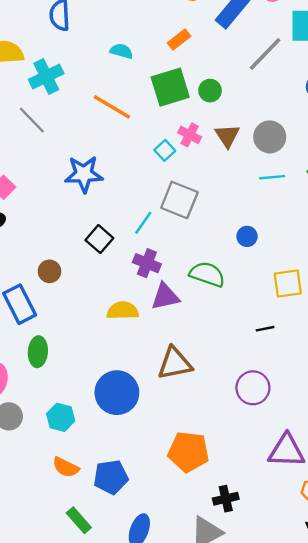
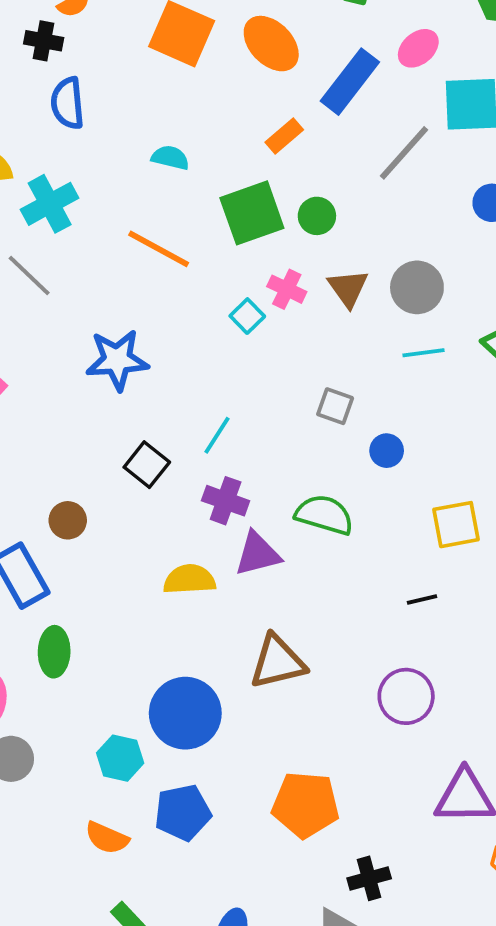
orange rectangle: (179, 40) -> (284, 136), moved
gray square: (179, 200) -> (335, 406), moved, size x0.6
cyan hexagon: (61, 417) -> (120, 758), moved
blue pentagon: (111, 477) -> (183, 813), moved

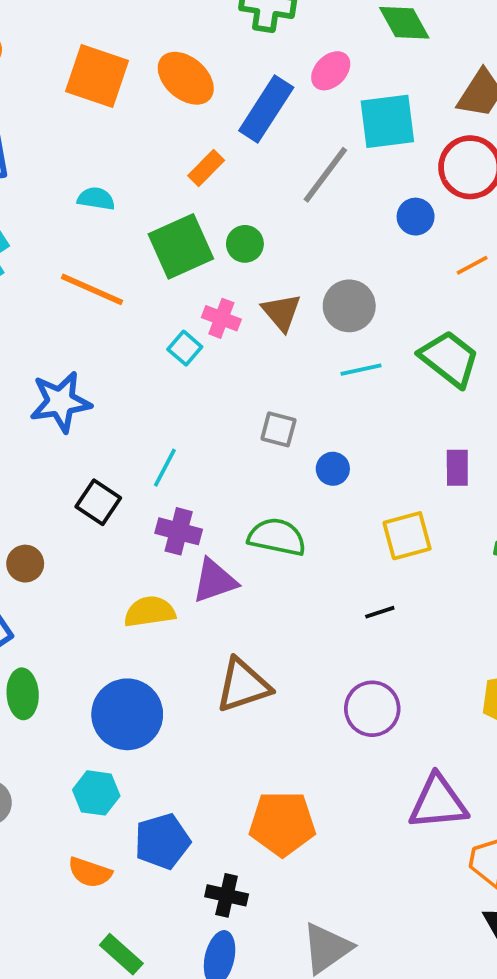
blue circle: (185, 713) -> (127, 714), moved
black cross: (369, 878) -> (227, 895), moved, turned 33

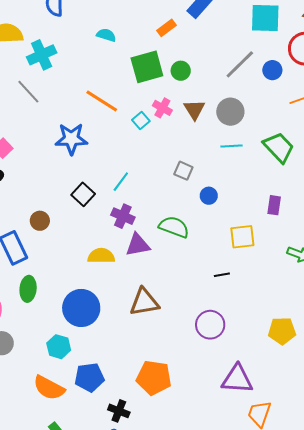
gray line: (325, 175) -> (240, 64), moved
orange line: (92, 289) -> (102, 101), moved
orange semicircle: (90, 872) -> (49, 388), size x1.4

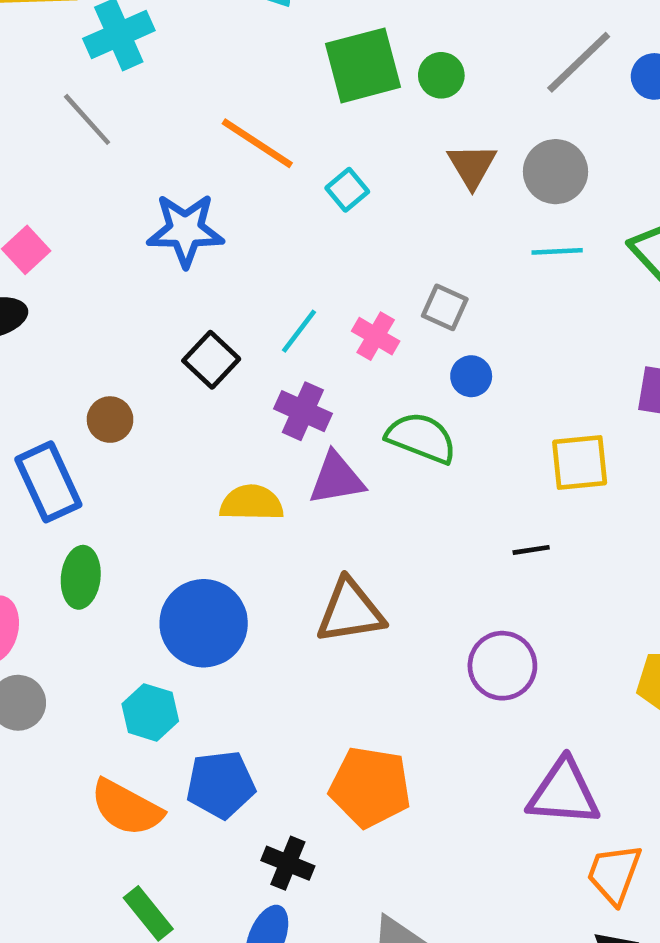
pink cross: (162, 108) -> (376, 336), moved
blue circle: (209, 196) -> (471, 376), moved

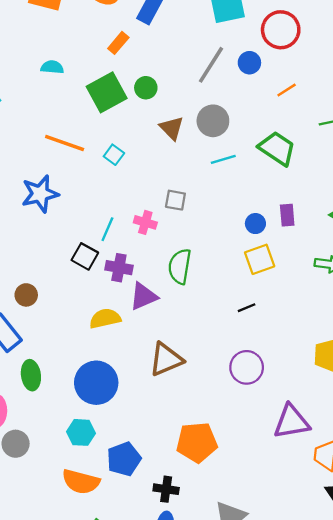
black square: (211, 360) -> (85, 256), moved
blue circle: (471, 376) -> (255, 224), moved
green semicircle: (421, 438) -> (180, 266), turned -88

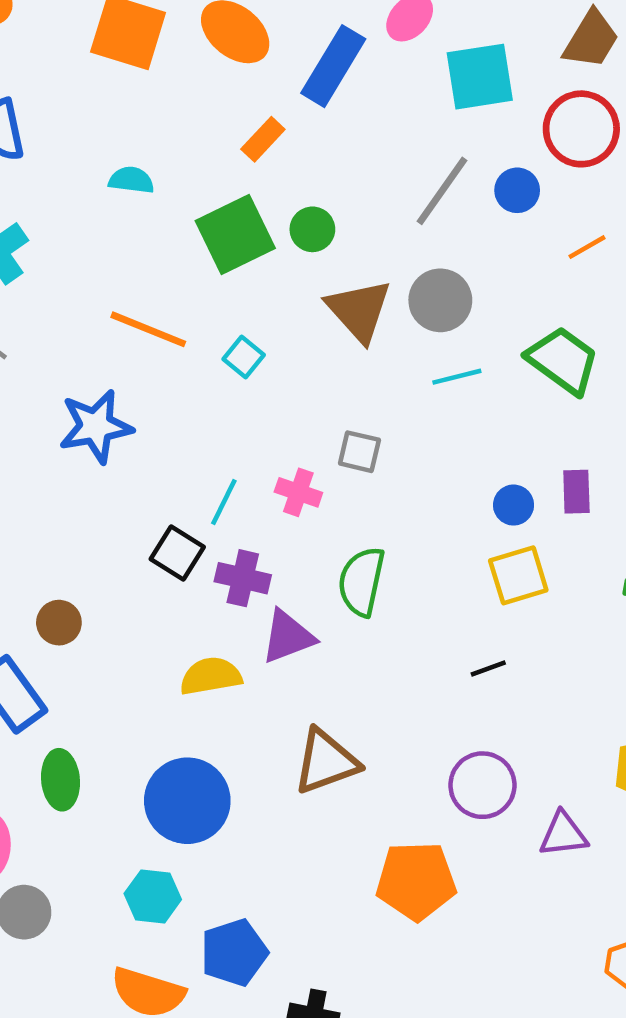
brown triangle: (172, 128) -> (359, 310), size x1.4
purple triangle: (292, 422) -> (563, 834), moved, size x0.7
orange pentagon: (197, 442) -> (416, 881), moved

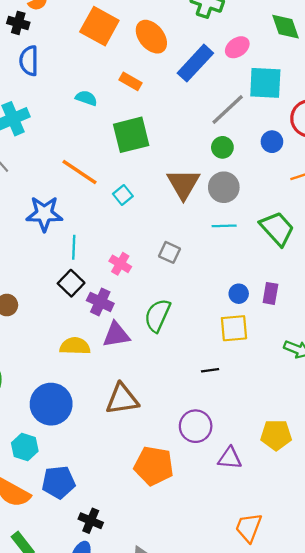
orange rectangle: (263, 139) -> (130, 81), moved, turned 65
gray line: (442, 191) -> (228, 109), moved
green circle: (312, 229) -> (222, 147), moved
pink cross: (298, 492) -> (120, 264), moved
cyan line: (224, 502) -> (74, 247), moved, turned -35

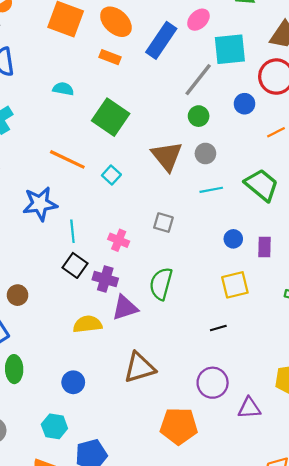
orange rectangle: (130, 81) -> (110, 57), moved
green square: (131, 135) -> (111, 117), turned -33
gray circle: (224, 187) -> (205, 153), size x0.7
blue circle: (239, 294) -> (233, 239), moved
blue circle: (51, 404) -> (73, 382), size x0.6

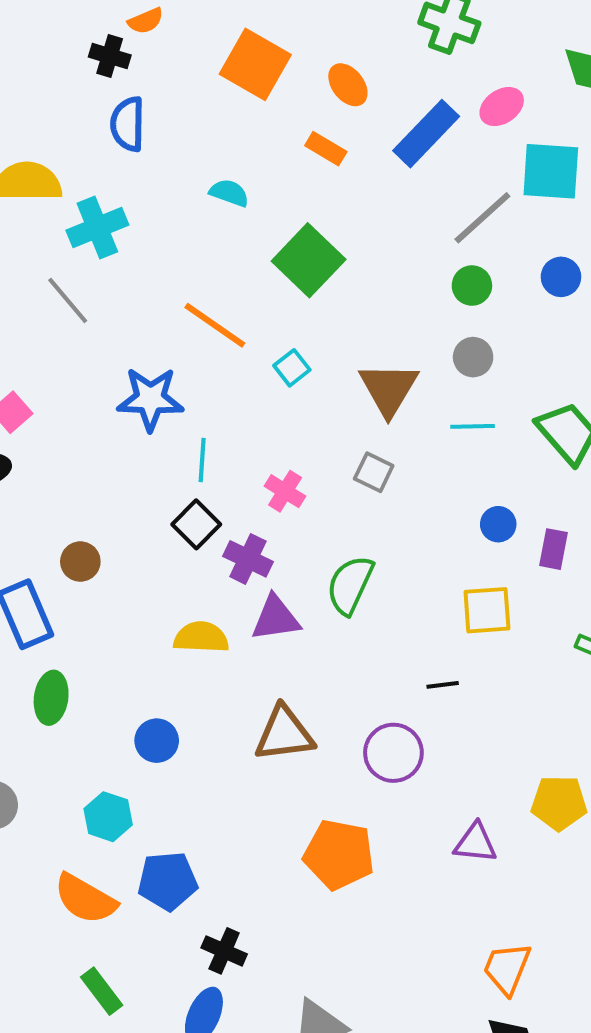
orange ellipse: (116, 22) -> (348, 85), size x0.7
brown triangle: (167, 156) -> (389, 389), moved
purple circle: (213, 383) -> (393, 753), moved

